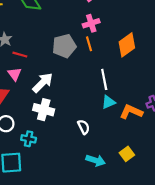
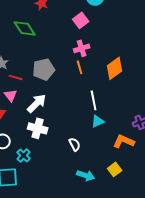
gray pentagon: (64, 46) -> (44, 69), moved
orange L-shape: (131, 112) -> (124, 141), moved
cyan cross: (29, 139) -> (24, 155), turned 32

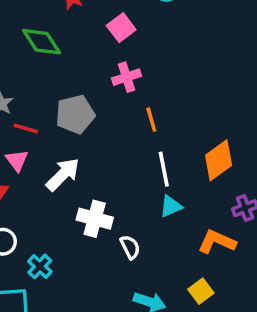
pink square: (81, 20) -> (121, 28), moved
pink cross: (82, 48) -> (127, 77), moved
orange line: (80, 67) -> (151, 120), moved
orange diamond: (115, 68) -> (219, 160), moved
white cross: (38, 128) -> (95, 219), moved

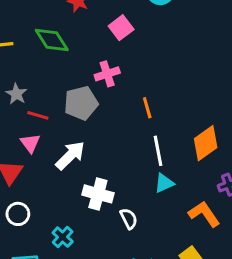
pink cross: (127, 77) -> (107, 74), moved
orange L-shape: (217, 242) -> (204, 214), turned 32
cyan cross: (40, 266) -> (63, 237), moved

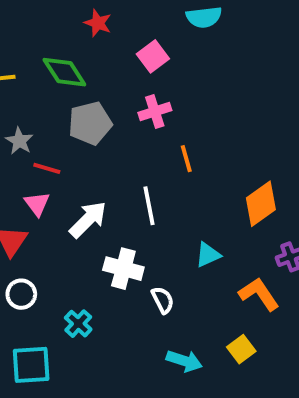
pink cross: (107, 74) -> (155, 111), moved
gray pentagon: (81, 103) -> (90, 123), moved
white line: (158, 151) -> (149, 206), moved

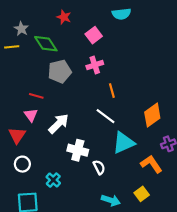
gray star: (19, 141) -> (21, 29), moved
white line: (149, 206) -> (105, 116), moved, turned -42
cyan triangle: (208, 255) -> (124, 143), size x1.6

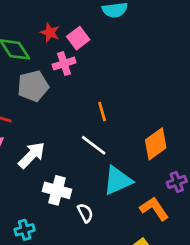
red star: (64, 17) -> (50, 33), moved
pink cross: (95, 65) -> (64, 64), moved
cyan cross: (53, 180) -> (25, 230), turned 32

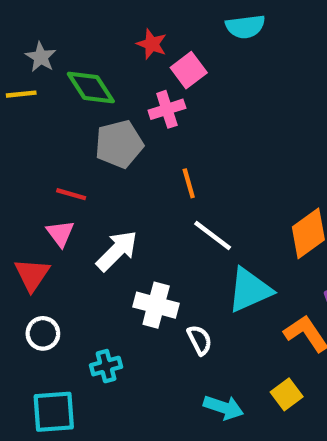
red star: (50, 33) -> (152, 44), moved
orange line: (102, 111) -> (189, 183), moved

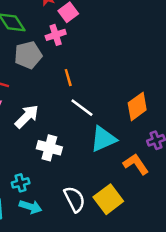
white semicircle: (200, 340) -> (74, 199), moved, size x1.5
yellow square: (287, 394) -> (108, 199), moved, size x1.6
cyan arrow: (224, 407) -> (31, 207), moved

